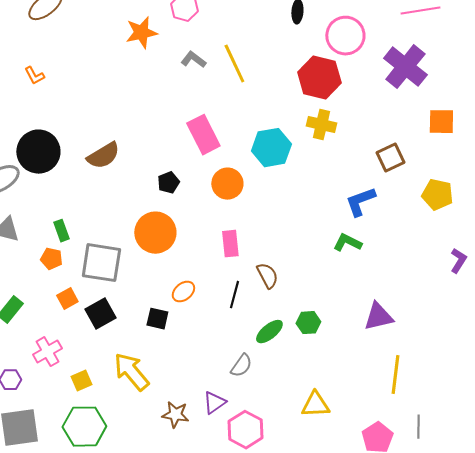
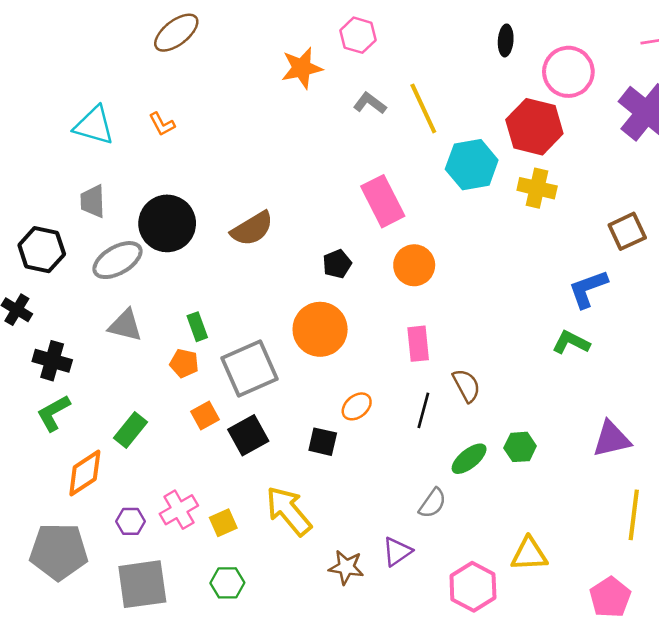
cyan hexagon: (271, 148) -> (472, 165), moved
gray square: (101, 263) -> (249, 369), turned -33
pink cross: (47, 352) -> (179, 510), moved
green hexagon: (84, 427) -> (227, 583), size x0.6
pink hexagon: (245, 430) -> (473, 587), moved

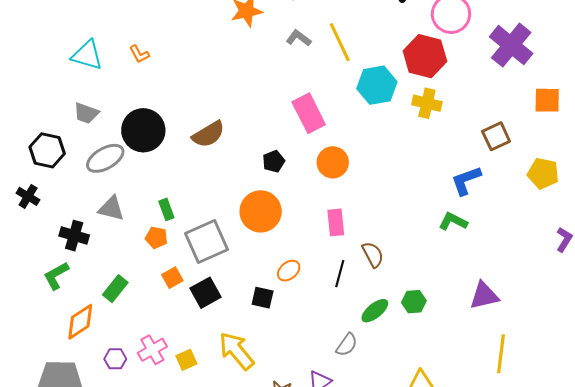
gray trapezoid: (93, 201) -> (86, 113), turned -68
black cross: (52, 361) -> (74, 236), moved

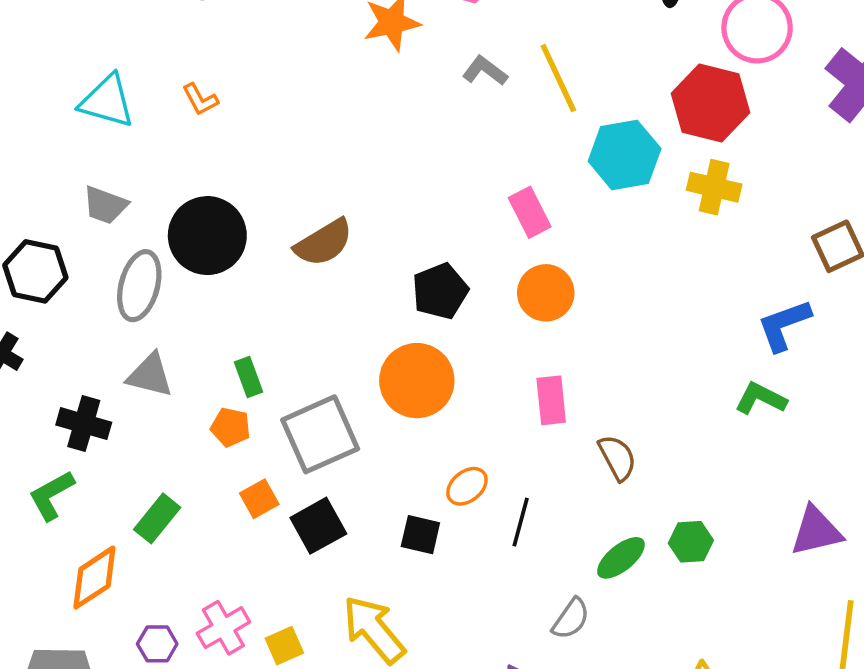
pink rectangle: (309, 113) -> (530, 212), moved, size x0.7
gray ellipse: (105, 158) -> (139, 286), turned -45
black pentagon: (274, 161) -> (440, 291), size x1.4
black line: (340, 274) -> (521, 522), moved

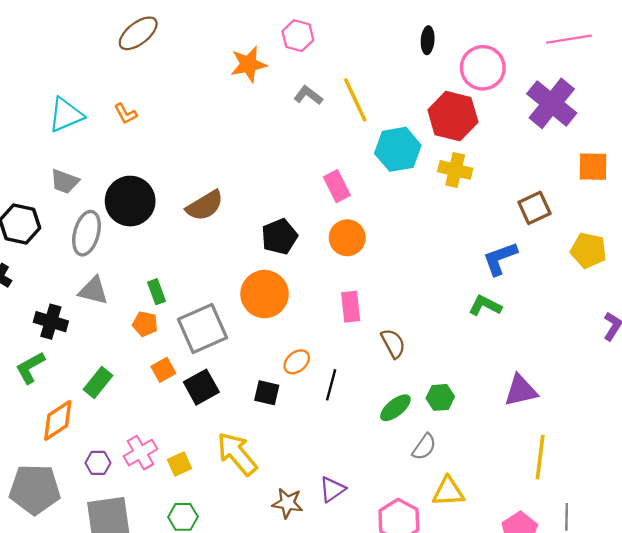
cyan triangle: (107, 101) -> (66, 115), turned -39
gray semicircle: (571, 619) -> (424, 447), moved

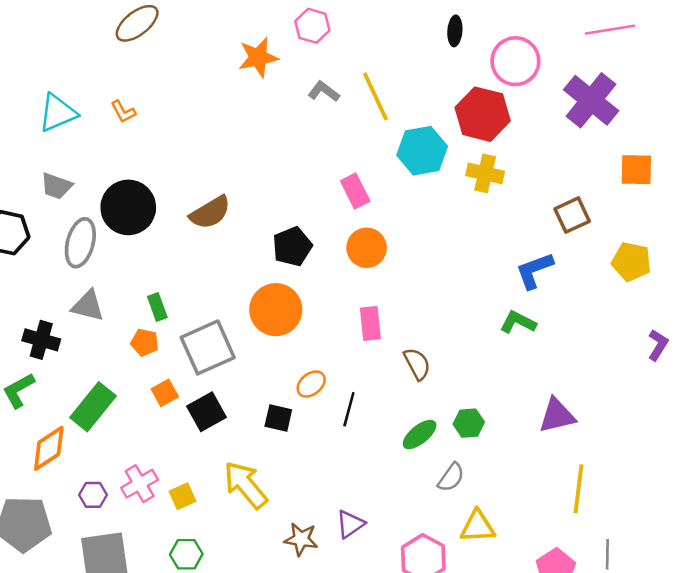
green rectangle: (98, 382) -> (93, 407), size x1.4

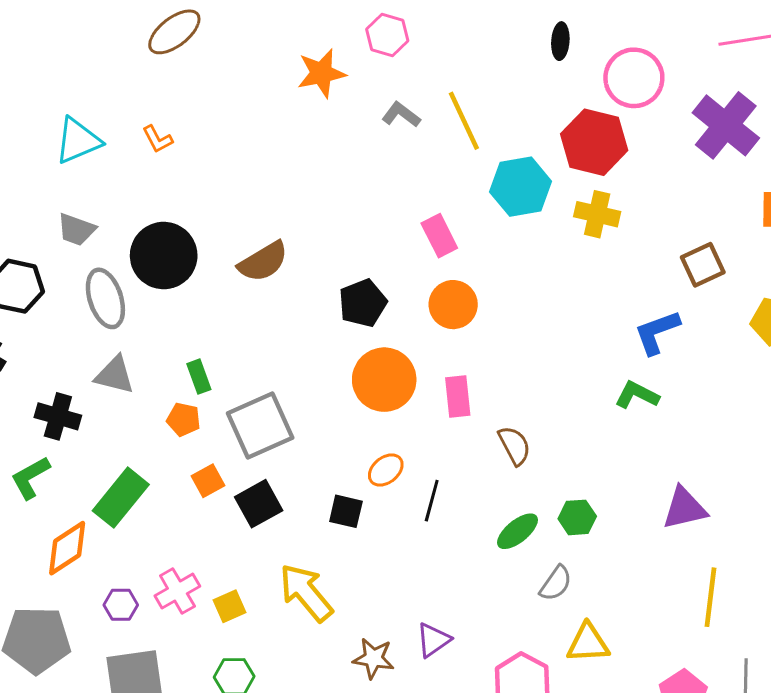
gray ellipse: (80, 243) -> (105, 298), turned -33
orange circle: (276, 310) -> (384, 380), moved

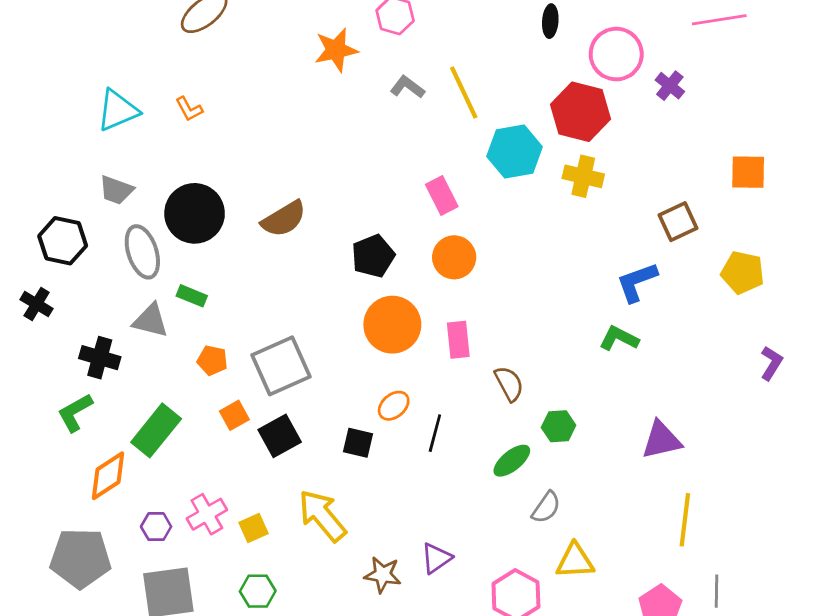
purple cross: (726, 125) -> (670, 86), moved, size x0.5
green rectangle: (199, 377) -> (192, 296), moved, turned -48
green hexagon: (577, 517) -> (559, 426), moved

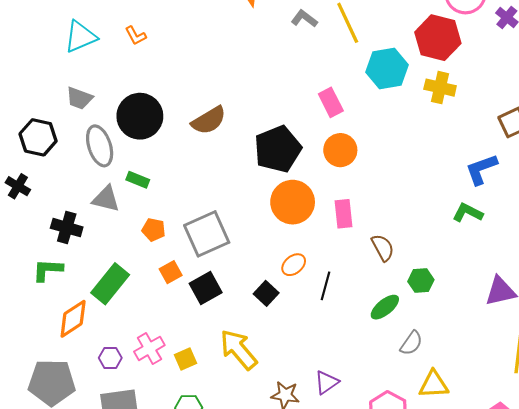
black pentagon: (373, 256) -> (278, 149), size x1.4
green L-shape: (75, 413) -> (48, 270), turned 32
black square: (358, 443) -> (266, 293), turned 30

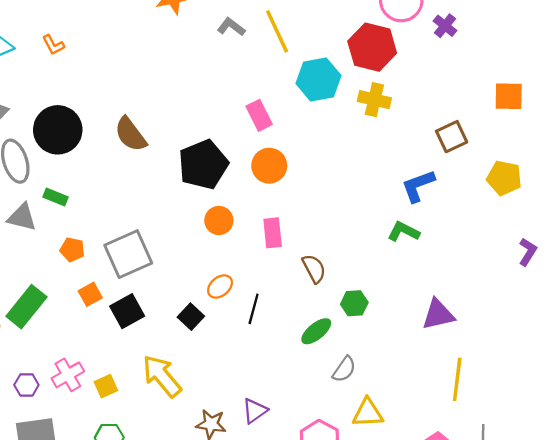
brown semicircle: (209, 120) -> (130, 134), turned 84
orange circle: (293, 202) -> (219, 220), size x0.6

